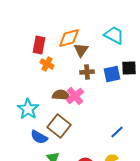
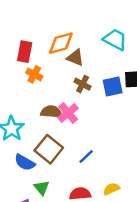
brown triangle: (81, 50) -> (75, 58), turned -42
brown cross: (87, 72) -> (83, 84), turned 32
blue line: (117, 132) -> (86, 156), moved

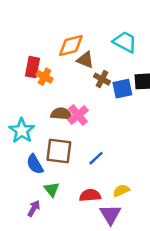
red rectangle: (25, 52) -> (33, 67), moved
brown cross: (83, 84) -> (102, 79), moved
brown square: (49, 149) -> (59, 151), turned -32
blue semicircle: (25, 162) -> (35, 164), turned 30

